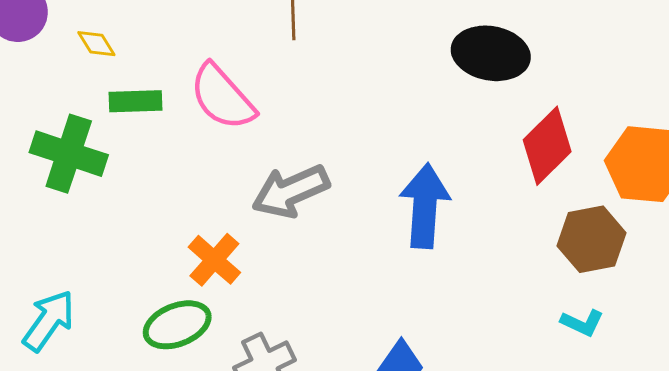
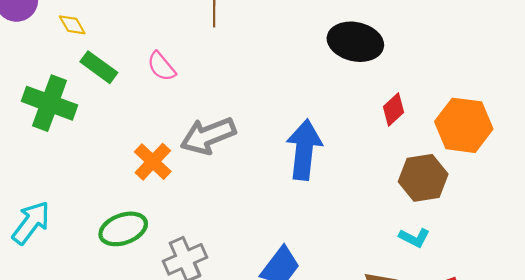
pink semicircle: (222, 97) -> (161, 66), size x0.6
green rectangle: (136, 101) -> (99, 67), turned 36
red diamond: (547, 146) -> (394, 110), size x0.6
orange cross: (214, 260) -> (153, 162), moved

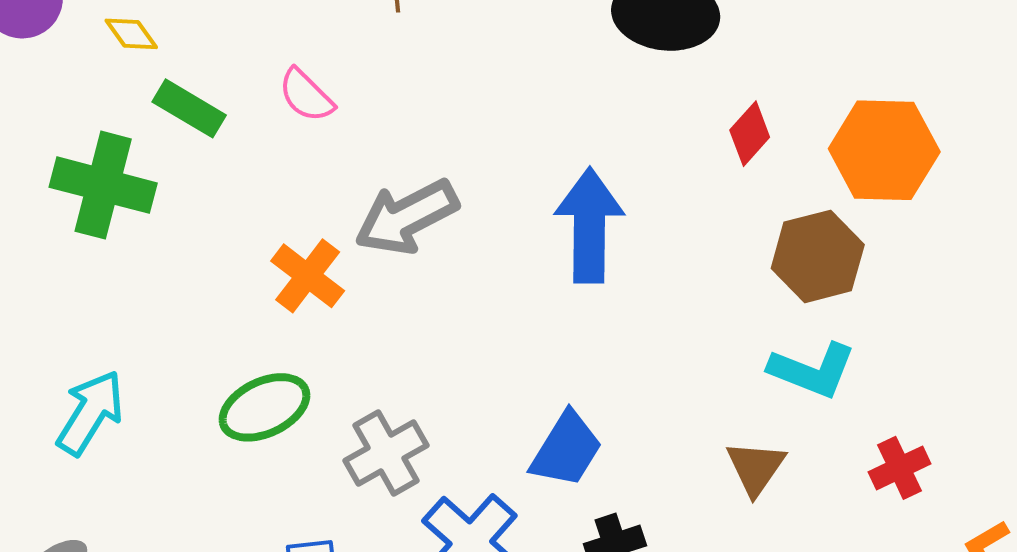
cyan L-shape: (414, 238) -> (812, 370), size x1.5

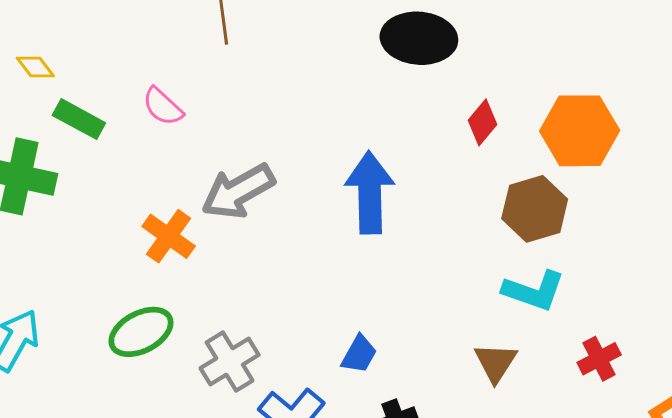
blue trapezoid: (566, 449) -> (359, 354), size x0.7

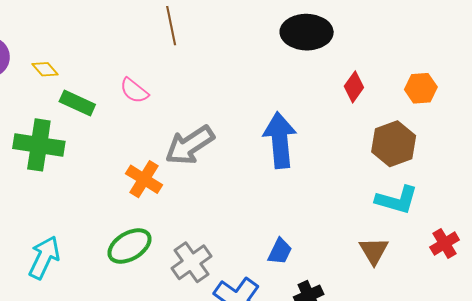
orange hexagon: (580, 131) -> (421, 88), size x0.6

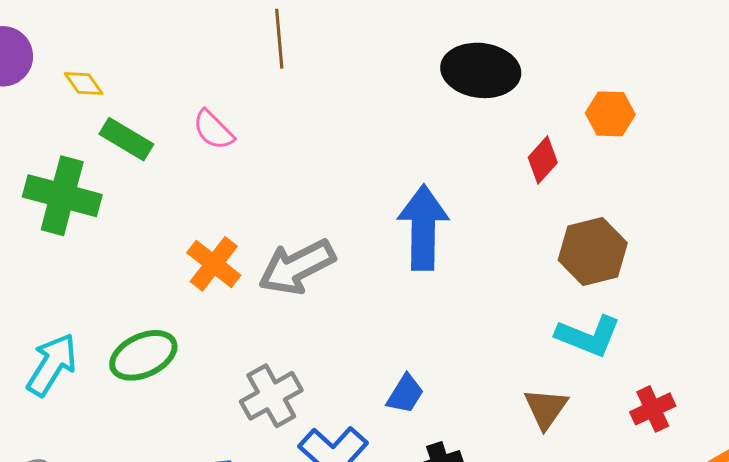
orange hexagon: (421, 88) -> (610, 114), moved
gray arrow: (190, 145) -> (297, 267), moved
green ellipse: (129, 246) -> (143, 355), moved

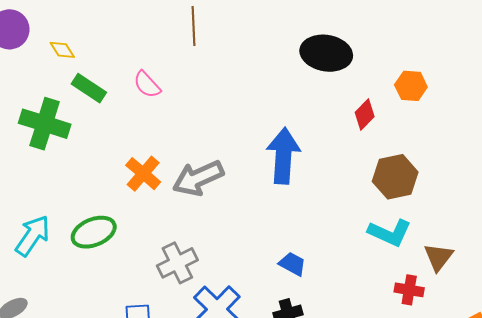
blue trapezoid: (405, 394) -> (292, 264), moved, turned -96
brown triangle: (546, 408) -> (438, 257), moved
red cross: (653, 409) -> (409, 290), moved, turned 32

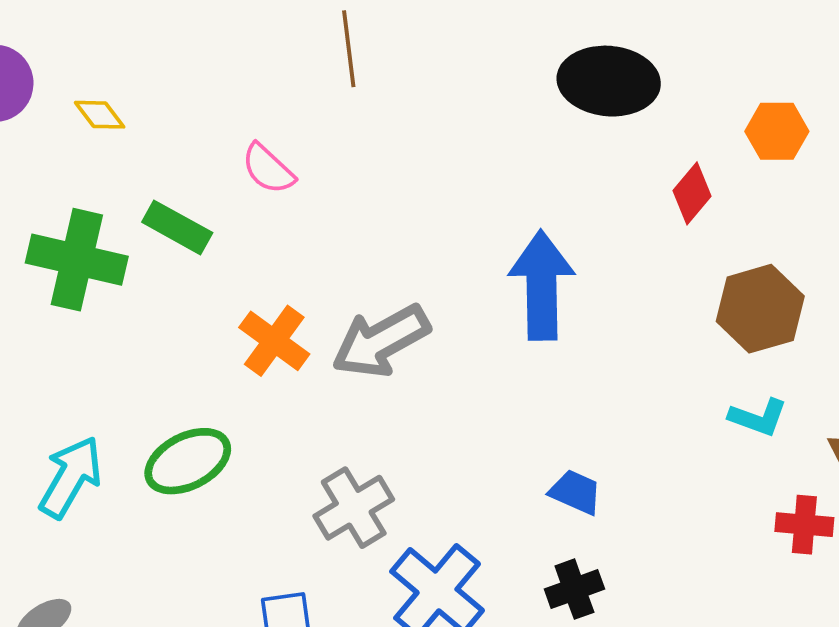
green rectangle: (89, 88) -> (177, 227), moved
cyan L-shape: (390, 233) -> (758, 417), size x0.7

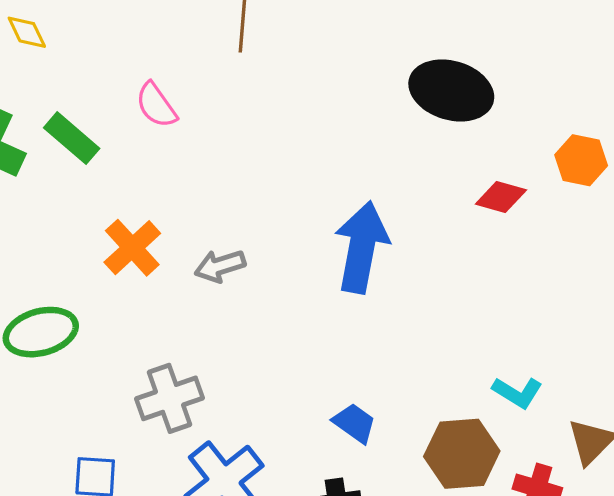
red diamond: (692, 193) -> (501, 197), turned 54
brown hexagon: (760, 309) -> (462, 454), moved
gray arrow: (381, 341) -> (220, 266), size x0.6

